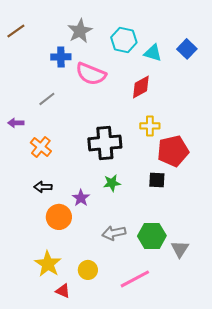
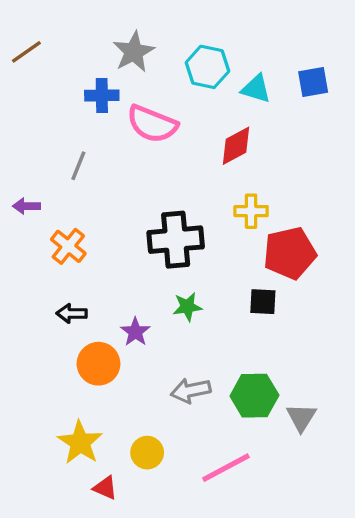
blue square: (187, 49) -> (313, 82), turned 36
gray line: (47, 99) -> (78, 166), turned -30

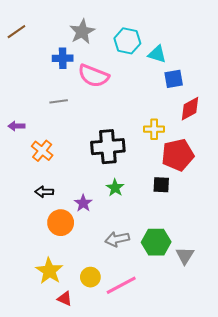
blue square: (313, 82) -> (174, 79), moved
red diamond: (236, 146) -> (190, 109), moved
gray line: (78, 166) -> (59, 101), moved, turned 60
green star: (187, 307) -> (115, 188), turned -30
pink line: (226, 468) -> (121, 285), moved

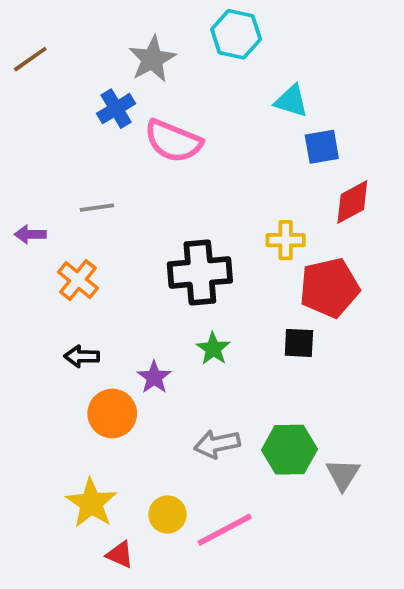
cyan hexagon: (127, 41) -> (236, 34), moved
blue cross: (63, 58) -> (116, 109), turned -30
gray line: (59, 101) -> (97, 208), moved

